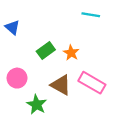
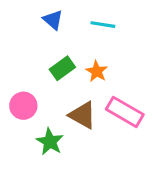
cyan line: (91, 15) -> (103, 25), moved
blue triangle: (12, 27) -> (53, 20), moved

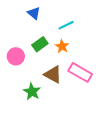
cyan line: (103, 25) -> (66, 25), moved, turned -35
pink circle: (23, 106) -> (16, 56), moved

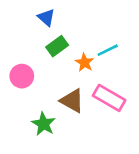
cyan line: (66, 25) -> (108, 50), moved
green rectangle: (40, 44) -> (57, 46), moved

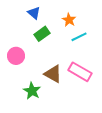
orange star: (85, 62) -> (69, 20), moved

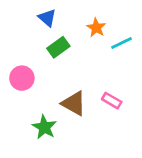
cyan line: (79, 37) -> (121, 43), moved
pink rectangle: (80, 72) -> (112, 101), size x0.6

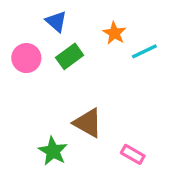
pink circle: (22, 78) -> (26, 58), moved
pink rectangle: (112, 101) -> (133, 154), moved

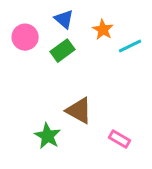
blue triangle: (56, 21) -> (64, 19), moved
pink circle: (26, 58) -> (25, 37), moved

